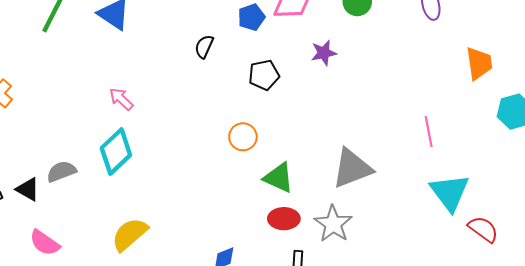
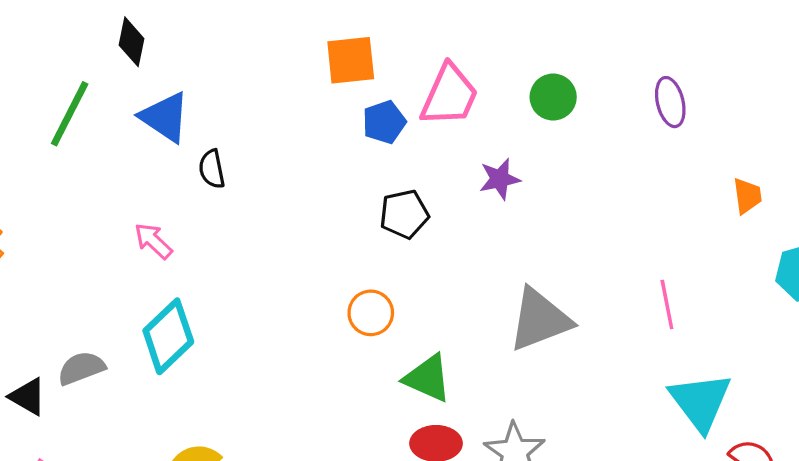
black semicircle: (204, 47) -> (212, 169), moved, turned -35
orange trapezoid: (479, 63) -> (747, 196), size x0.7
pink arrow: (121, 99) -> (153, 241), moved
gray triangle: (352, 168) -> (540, 320), moved

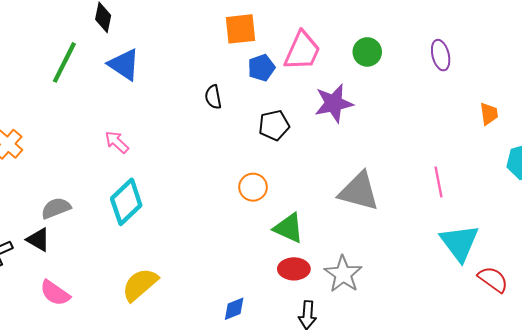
black semicircle: (212, 169) -> (213, 97), moved
purple star: (500, 179) -> (334, 103), size x1.5
gray triangle: (540, 320) -> (359, 191), turned 36
gray semicircle: (81, 368) -> (56, 208), moved

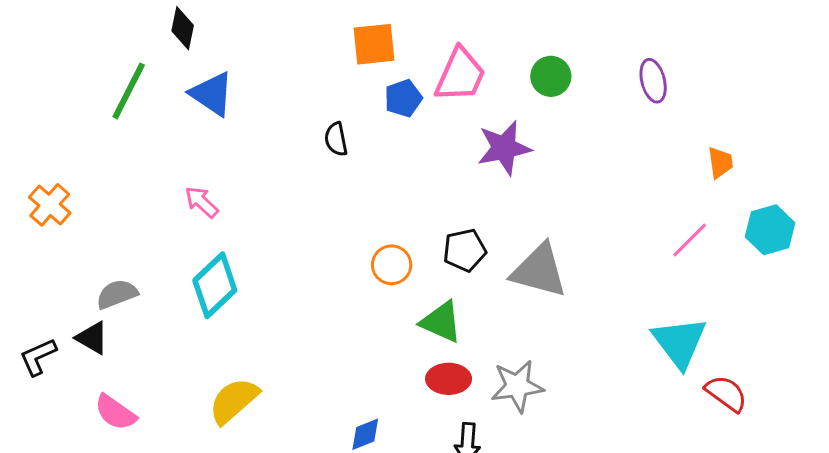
black pentagon: (274, 125) -> (465, 250), moved
pink line: (439, 182) -> (690, 240), moved, turned 56
gray star: (343, 274) -> (517, 386), turned 30

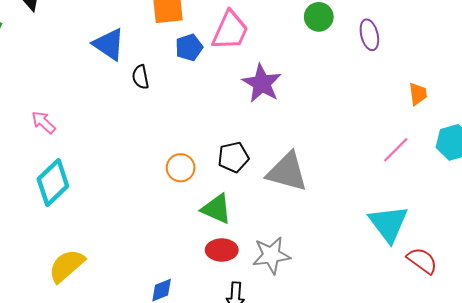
green circle: (551, 76) -> (319, 17), moved
blue triangle: (212, 94) -> (109, 44), moved
purple star: (504, 148) -> (262, 83), turned -30

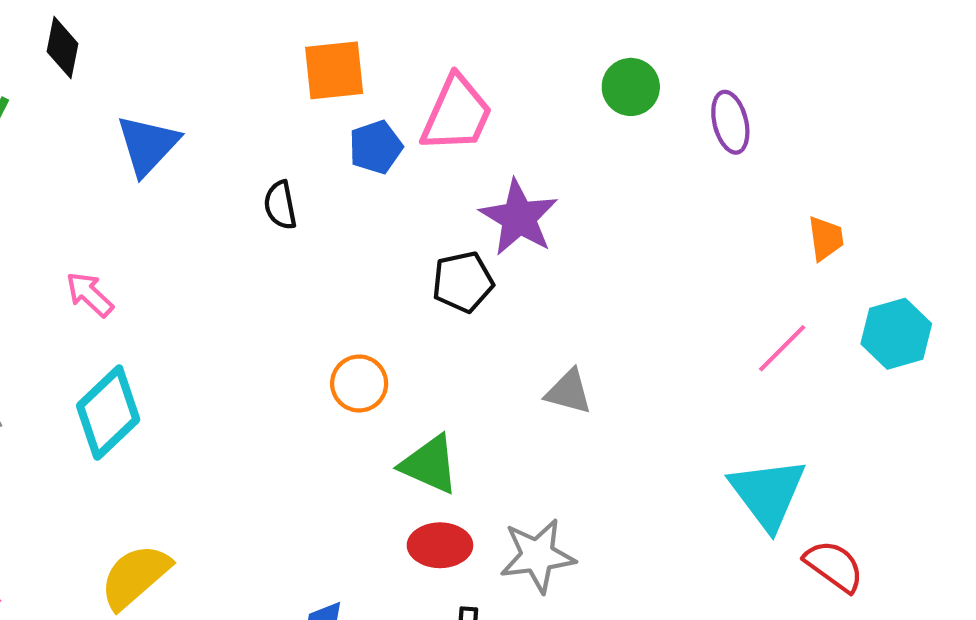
blue triangle: (109, 44) -> (148, 145), moved, turned 39
black pentagon: (233, 157) -> (463, 282), moved
gray triangle: (287, 172) -> (569, 392), size x0.6

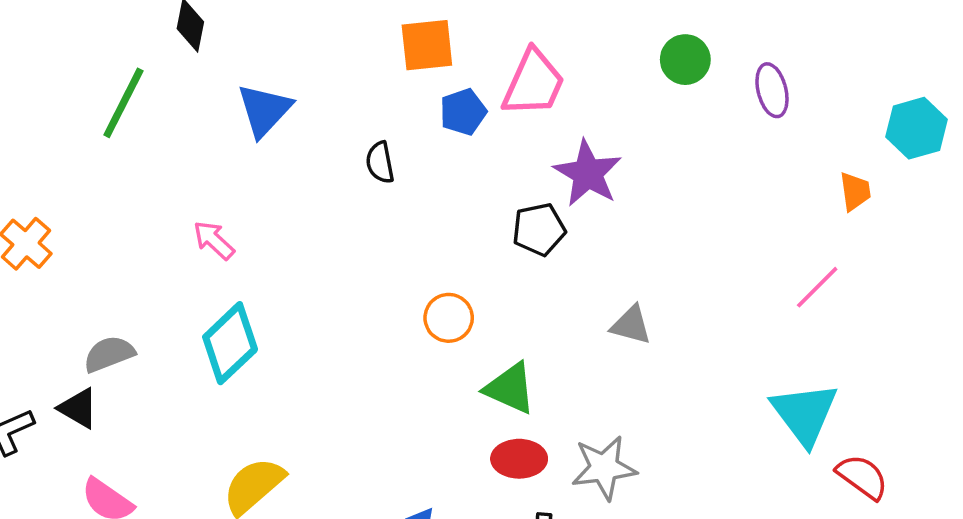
cyan hexagon: (896, 334) -> (916, 128), moved

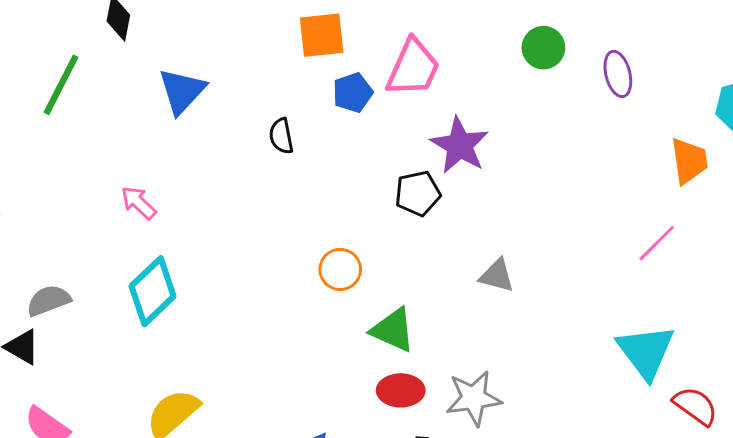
orange trapezoid: (855, 191) -> (689, 161), size x1.4

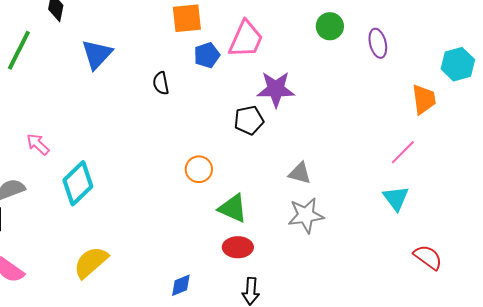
purple star: (460, 145) -> (276, 89), turned -30
pink arrow: (139, 203) -> (38, 144), moved
cyan triangle: (646, 352) -> (396, 198), moved, size x0.7
gray star: (474, 398) -> (306, 215), moved

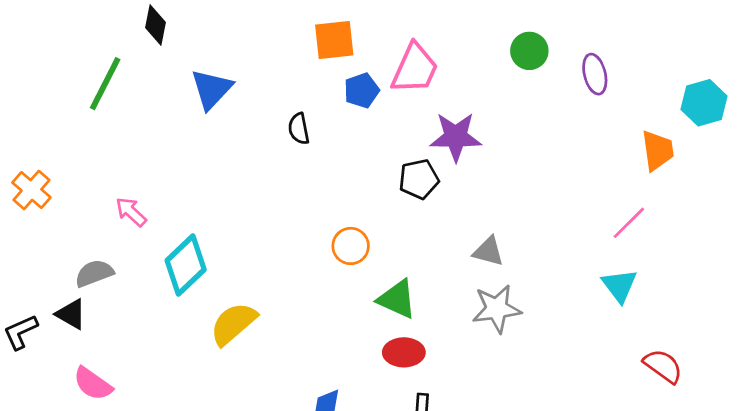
yellow semicircle: (91, 262) -> (233, 324), moved

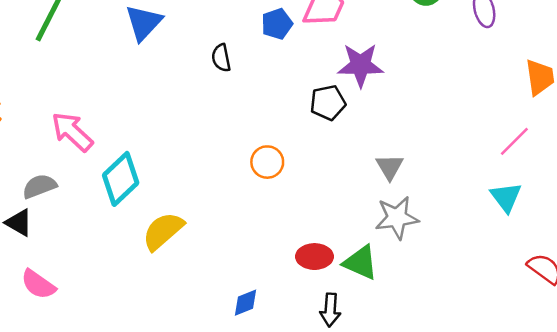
pink arrow: (131, 212) -> (72, 132), size x1.5
gray triangle: (488, 251) -> (390, 167), turned 44
green triangle: (397, 299) -> (361, 263), moved

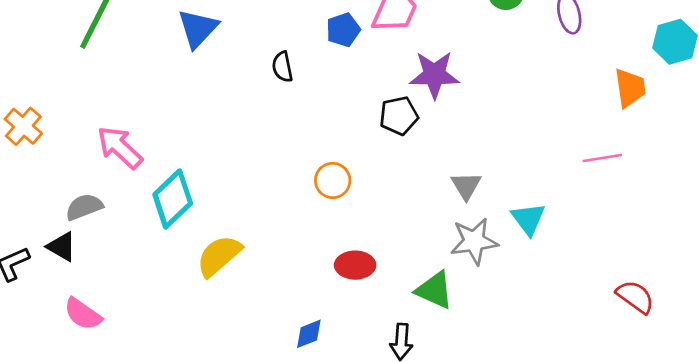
pink line: (514, 141) -> (602, 158), turned 36
cyan triangle: (506, 197) -> (528, 219), moved
red ellipse: (314, 257) -> (355, 265), moved

